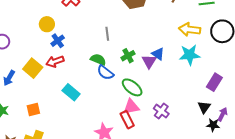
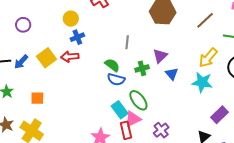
yellow arrow: (190, 29) -> (208, 58), turned -70
purple triangle: (149, 61) -> (160, 56), moved
blue semicircle: (105, 72) -> (116, 79), turned -36
cyan rectangle: (71, 92) -> (120, 110), moved
pink triangle: (131, 107) -> (133, 119), turned -30

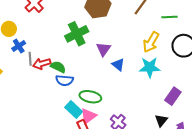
gray line: (127, 42) -> (30, 59), moved
red arrow: (70, 57) -> (42, 64), moved
green cross: (142, 68) -> (77, 34), moved, size x1.6
green ellipse: (138, 100) -> (90, 97), turned -30

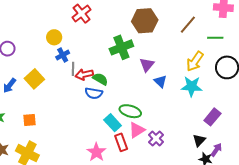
blue semicircle: (65, 80) -> (94, 93), moved
pink triangle: (88, 116) -> (137, 130), moved

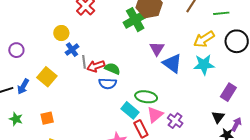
green cross: (121, 47) -> (135, 20), moved
yellow arrow: (195, 61) -> (204, 39), turned 30
blue triangle: (160, 81) -> (172, 63), size x1.5

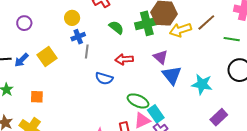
yellow arrow: (204, 39) -> (180, 30), moved
purple triangle: (157, 49) -> (161, 57), turned -35
red arrow: (96, 66) -> (124, 59), moved
green semicircle: (112, 69) -> (116, 27), moved
cyan rectangle: (130, 110) -> (156, 114), moved

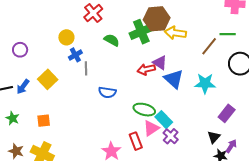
brown line: (206, 22) -> (209, 46), moved
yellow arrow: (180, 30) -> (175, 33), turned 35
red arrow: (124, 59) -> (146, 69), moved

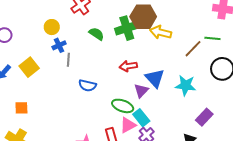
purple triangle: (160, 63) -> (141, 91), moved, turned 35

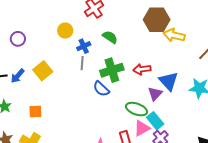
green cross: (127, 28) -> (112, 70), moved
blue cross: (59, 45) -> (84, 46), moved
blue semicircle: (87, 85) -> (101, 89), turned 30

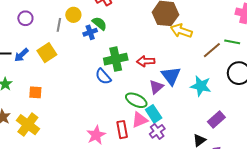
green semicircle: (110, 37) -> (99, 23), moved
gray line: (82, 63) -> (59, 25), moved

